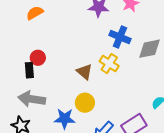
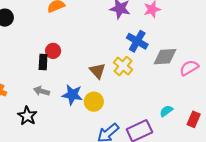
gray arrow: (32, 99) -> (42, 91), size x0.6
blue star: (65, 119) -> (72, 95), moved

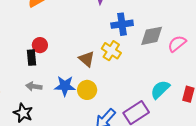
blue cross: (137, 41) -> (122, 24), turned -30
cyan semicircle: (166, 111) -> (160, 89), size x1.5

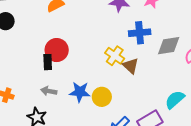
red circle: (40, 45) -> (57, 50), size x1.5
yellow cross: (111, 51) -> (115, 56), moved
brown triangle: (87, 59) -> (131, 66), moved

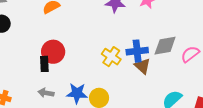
blue cross: (140, 33) -> (137, 51), moved
brown triangle: (131, 66) -> (142, 66), moved

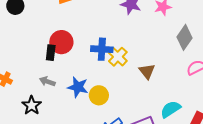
gray diamond: (165, 46) -> (184, 37), moved, turned -55
blue cross: (137, 51) -> (102, 49), moved

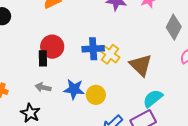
brown triangle: (147, 71) -> (141, 65), size x1.4
cyan semicircle: (171, 109) -> (153, 98), moved

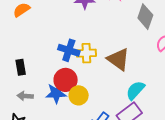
red circle: (52, 47) -> (66, 80), moved
blue cross: (93, 49) -> (69, 50), turned 30
yellow cross: (110, 54) -> (86, 53), turned -30

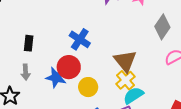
yellow cross: (86, 53) -> (125, 80), moved, turned 36
yellow circle: (79, 95) -> (88, 87), moved
gray arrow: (25, 96) -> (26, 72), turned -112

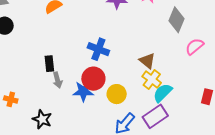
brown triangle: (125, 61) -> (147, 61), size x0.7
gray arrow: (26, 72) -> (57, 80), moved

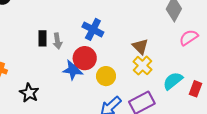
gray arrow: (57, 80) -> (57, 41), moved
cyan semicircle: (163, 93) -> (173, 81), moved

